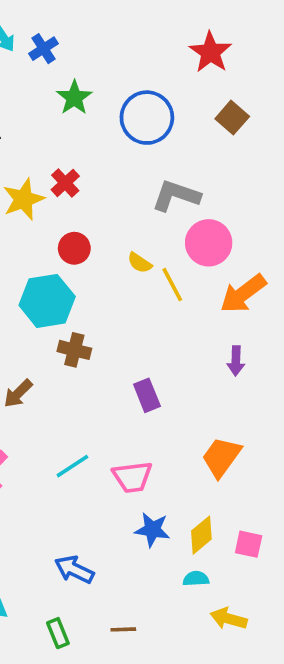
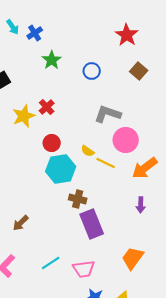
blue circle: (147, 118) -> (92, 71), size x0.6
yellow line: (172, 285) -> (106, 163), turned -36
cyan hexagon: (47, 301) -> (61, 169), moved
brown cross: (74, 350) -> (78, 199), moved
purple rectangle: (147, 395) -> (92, 224), size x1.6

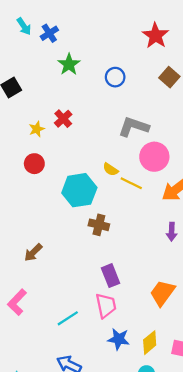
yellow star: (24, 116) -> (37, 129), size x0.6
red circle: (52, 143) -> (34, 164), moved
purple rectangle: (92, 224) -> (110, 276), moved, size x0.7
cyan line: (51, 263) -> (68, 318), moved
pink trapezoid: (84, 269) -> (106, 306), turned -95

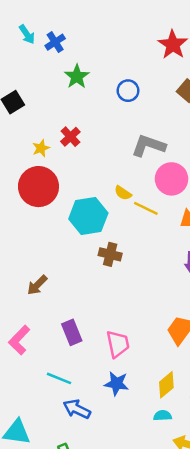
red circle: (34, 164) -> (38, 187), size x1.8
purple rectangle: (110, 276) -> (72, 332), moved
cyan line: (68, 318) -> (59, 378), moved, turned 55
blue star: (119, 339) -> (117, 384), moved

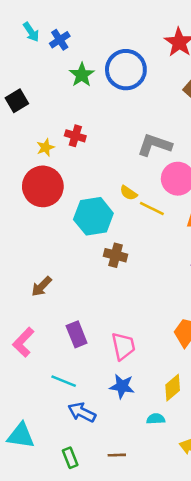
blue circle: (128, 91) -> (126, 70), moved, size x1.8
red cross: (70, 137) -> (75, 136), turned -30
cyan semicircle: (163, 416) -> (156, 419), moved

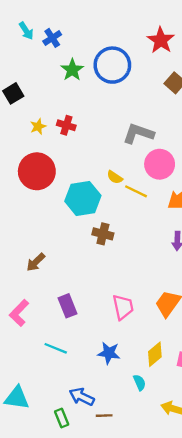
yellow star: (45, 147) -> (38, 126), moved
pink trapezoid: (123, 346) -> (123, 307), moved
blue arrow: (82, 412) -> (82, 397), moved
cyan semicircle: (156, 419) -> (140, 383), turned 70

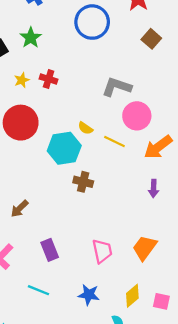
green star: (72, 70) -> (31, 38), moved
yellow semicircle: (115, 177) -> (85, 128), moved

